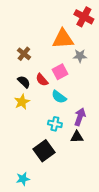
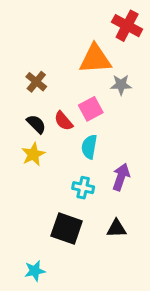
cyan semicircle: (59, 97) -> (89, 147), turned 63
black triangle: (77, 137) -> (116, 228), moved
black square: (44, 151) -> (67, 228), turned -35

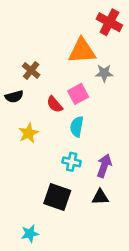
black semicircle: (36, 124) -> (14, 97), moved, turned 120
purple arrow: (121, 177) -> (104, 166), moved

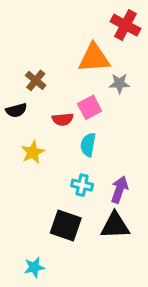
red semicircle: (55, 104) -> (63, 119), turned -54
black triangle: (100, 197) -> (115, 225), size x1.5

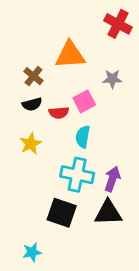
orange triangle: (94, 58) -> (70, 55), moved
black semicircle: (16, 110) -> (32, 104), moved
cyan cross: (82, 185) -> (77, 175), size x1.6

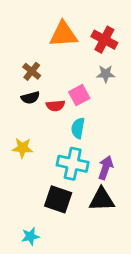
red cross: (118, 24) -> (104, 40), moved
orange triangle: (70, 55) -> (63, 34), moved
yellow star: (31, 144) -> (22, 148), moved, turned 30

